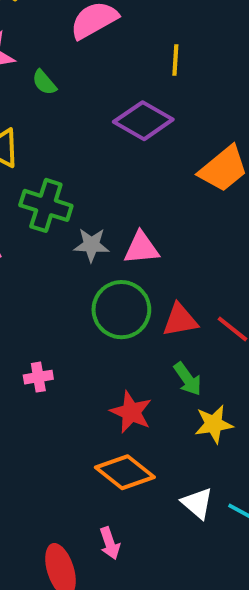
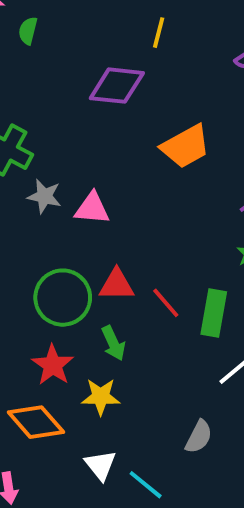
green semicircle: (44, 82) -> (28, 31), turned 44
purple diamond: (143, 121) -> (117, 86), turned -34
green circle: (121, 310) -> (63, 298), moved
yellow star: (214, 424) -> (101, 397), moved

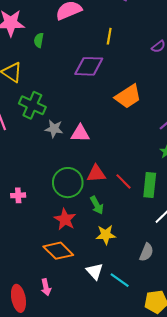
yellow star: (101, 397) -> (106, 235), moved

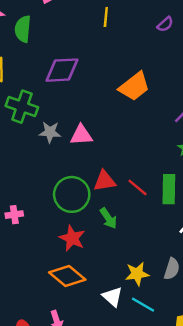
green semicircle: (39, 40) -> (23, 29), size x1.5
purple diamond: (89, 66) -> (62, 70), moved
yellow star: (106, 235) -> (137, 274), moved

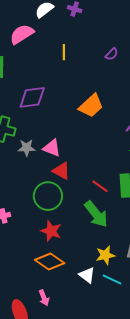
pink triangle: (81, 135) -> (52, 148), turned 30
red triangle: (105, 181) -> (61, 171), moved, turned 42
green arrow: (108, 218) -> (96, 214), moved, size x1.6

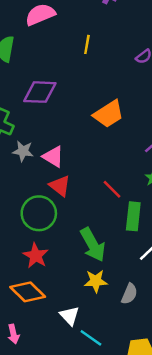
red line: (100, 186) -> (112, 189), moved
yellow star: (105, 255) -> (96, 281), moved
cyan line: (112, 280) -> (91, 338), moved

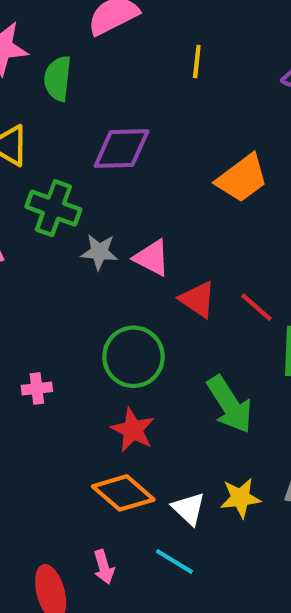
red triangle: (60, 186) -> (198, 299), moved
yellow star: (96, 281) -> (240, 498), moved
white triangle: (70, 316) -> (189, 509), moved
cyan line: (91, 338) -> (174, 562), moved

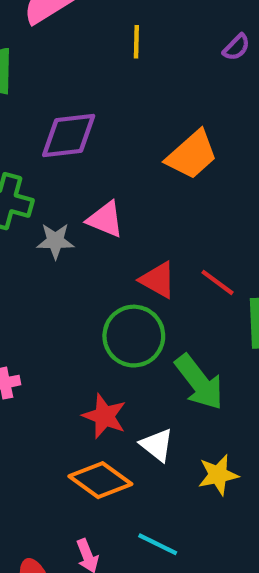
pink triangle: (152, 258) -> (105, 219), moved
green circle: (134, 357) -> (134, 336), moved
white triangle: (189, 509) -> (157, 445), moved

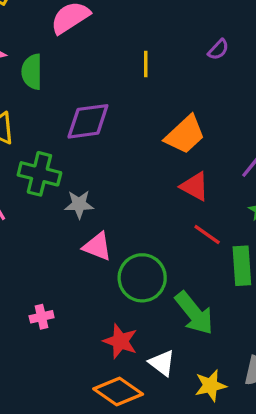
yellow line: (136, 42) -> (146, 64), moved
pink triangle: (105, 219) -> (97, 246), moved
red triangle: (158, 280) -> (195, 186), moved

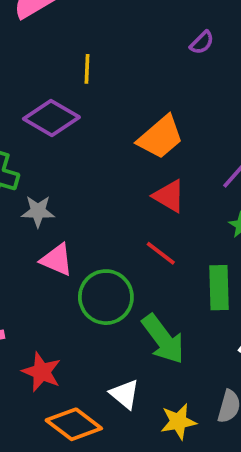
yellow line: (146, 64) -> (87, 69), moved
purple diamond: (88, 121) -> (51, 118), turned 36
red line: (207, 234) -> (161, 253), moved
red star: (120, 341) -> (42, 372), moved

